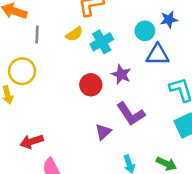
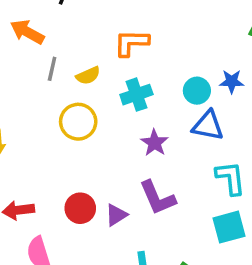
yellow semicircle: (74, 34) -> (88, 76), moved
yellow circle: (22, 71) -> (78, 122), moved
red circle: (91, 85) -> (80, 208), moved

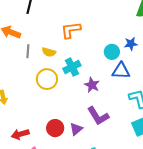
yellow semicircle: (88, 76) -> (49, 52), turned 48
cyan cross: (136, 95) -> (72, 67), moved

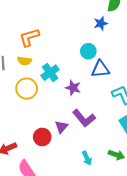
orange L-shape: (71, 30) -> (29, 37), moved
blue star: (131, 44) -> (101, 23), moved
purple triangle: (76, 129) -> (61, 127), moved

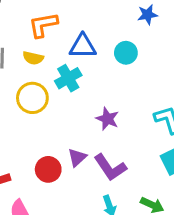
blue triangle: (100, 69) -> (83, 46), moved
purple star: (73, 88) -> (107, 119), moved
purple L-shape: (84, 118) -> (110, 167), moved

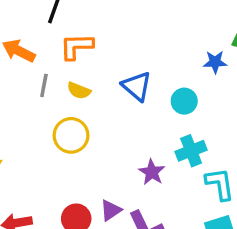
orange L-shape: (43, 25) -> (77, 46), moved
blue triangle: (83, 46) -> (137, 86), turned 32
cyan cross: (68, 78) -> (191, 151), moved

